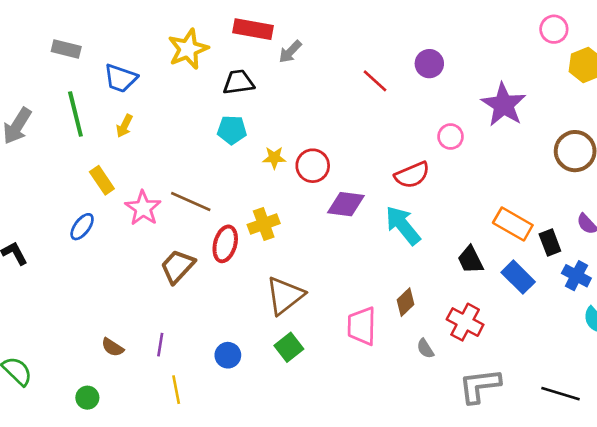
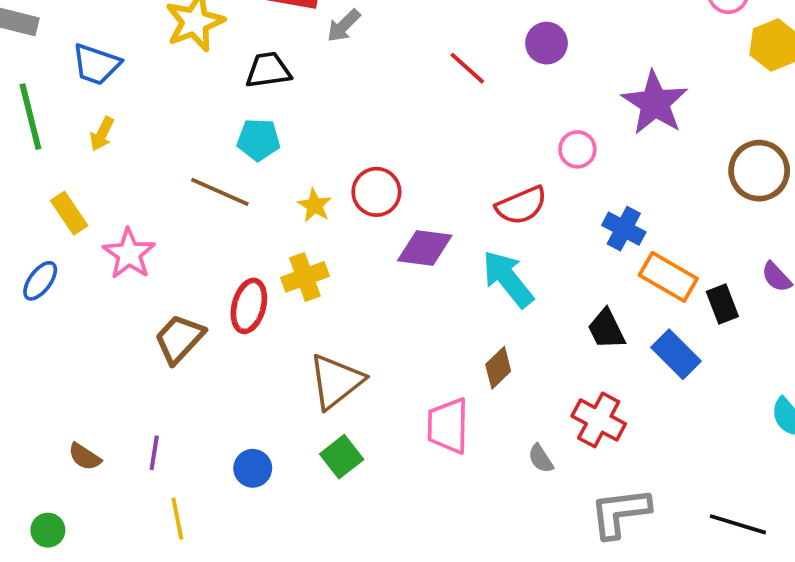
yellow star: (274, 158) -> (315, 205), moved, turned 30
brown line: (191, 201) -> (220, 192), moved
blue cross: (576, 276) -> (624, 229), moved
brown diamond: (405, 302) -> (498, 368), moved

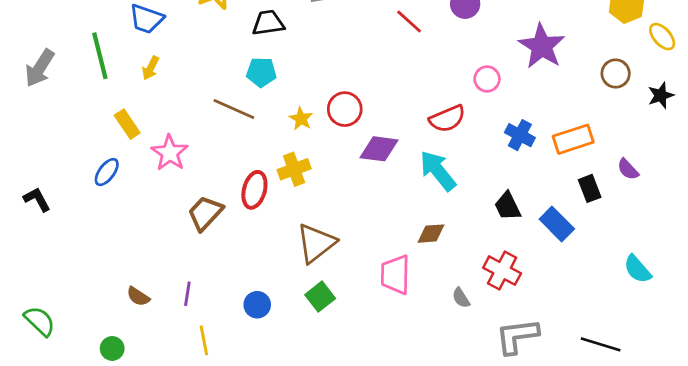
brown circle: (759, 171) -> (616, 74), moved, size x0.7
orange rectangle: (668, 277) -> (573, 139), moved, turned -48
brown diamond: (498, 368) -> (431, 234), turned 40

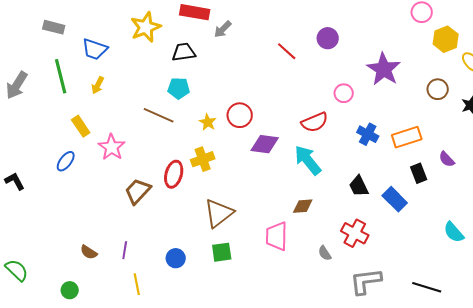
green square: (320, 297) -> (222, 252), turned 30

